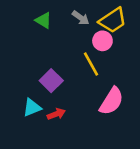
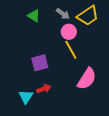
pink circle: (102, 41) -> (69, 32), moved
purple square: (51, 81) -> (40, 63), turned 30
cyan triangle: (32, 108) -> (26, 97), moved, turned -35

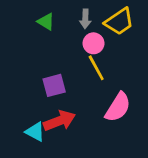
gray arrow: (63, 14) -> (85, 19), turned 56
red arrow: (44, 89) -> (59, 121), size x1.6
cyan triangle: (26, 97) -> (35, 132), turned -35

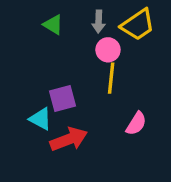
yellow line: (96, 68) -> (111, 78), turned 35
pink semicircle: (118, 107) -> (136, 124), size x0.7
cyan triangle: (35, 132) -> (41, 119), moved

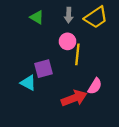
pink circle: (108, 50) -> (68, 41), moved
red arrow: (69, 139) -> (74, 98), moved

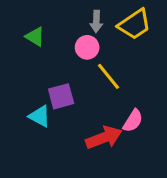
green triangle: (37, 17) -> (35, 37), moved
pink circle: (68, 41) -> (87, 47), moved
yellow line: (77, 54) -> (108, 76), turned -45

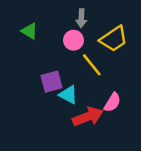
yellow trapezoid: (134, 24) -> (114, 39), moved
cyan triangle: (40, 116) -> (68, 95), moved

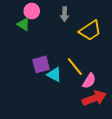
pink circle: (74, 40) -> (32, 11), moved
yellow line: (92, 65) -> (75, 66), moved
red arrow: (88, 117) -> (94, 98), moved

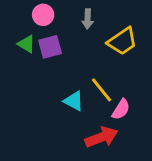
green triangle: (24, 24) -> (26, 44), moved
purple square: (41, 64) -> (50, 47), moved
red arrow: (94, 98) -> (101, 137), moved

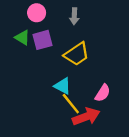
yellow trapezoid: (122, 41) -> (77, 54), moved
yellow line: (101, 90) -> (71, 104), moved

